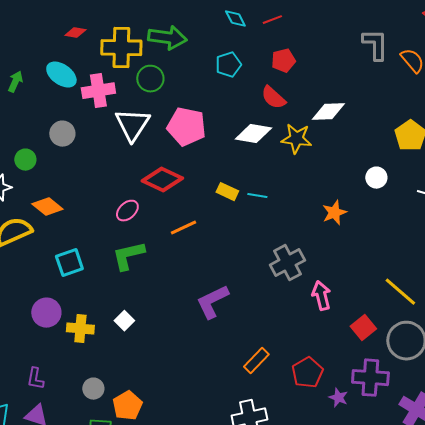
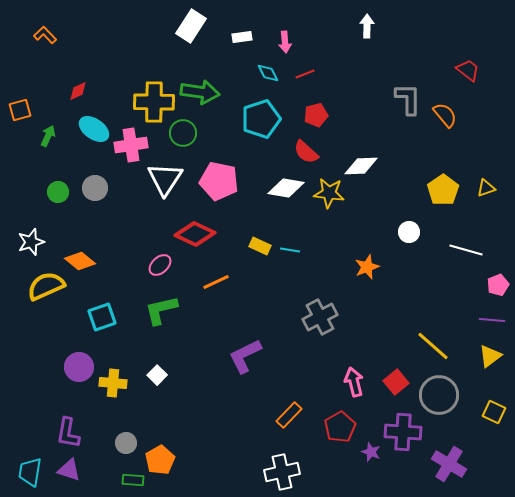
red diamond: (75, 33) -> (78, 91), moved, turned -35
cyan pentagon: (228, 65) -> (261, 119), size x1.5
green circle: (25, 160) -> (58, 192), moved
pink arrow: (321, 296) -> (354, 382), moved
purple L-shape: (35, 379) -> (68, 433), size x1.4

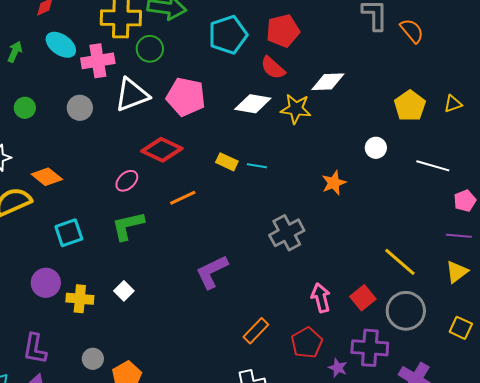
red pentagon: (316, 115) -> (283, 31), size x1.4
white triangle: (165, 179) -> (132, 95), turned 36
gray circle: (95, 188) -> (80, 108), moved

